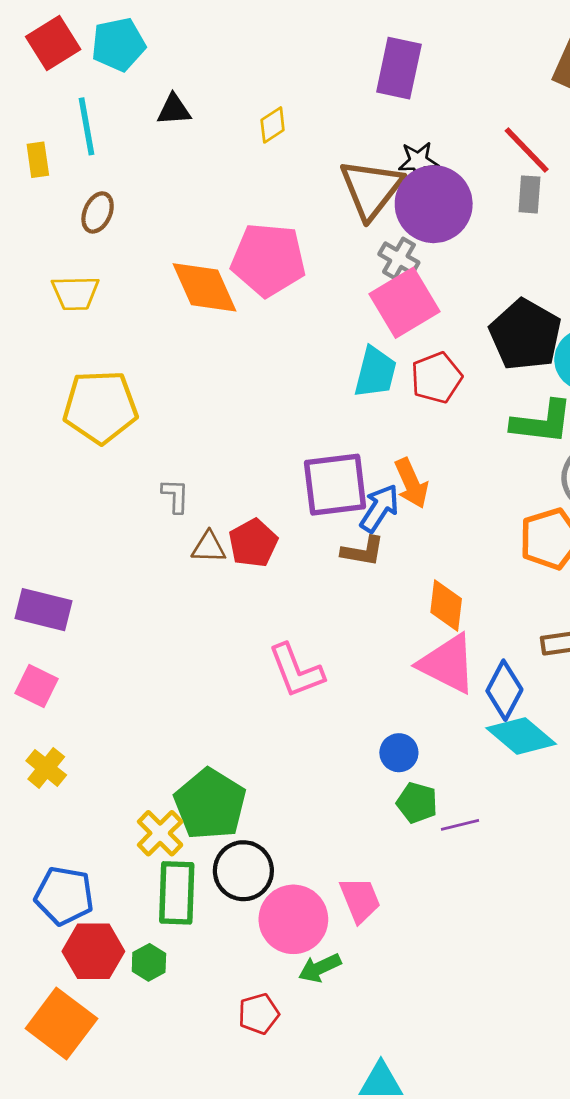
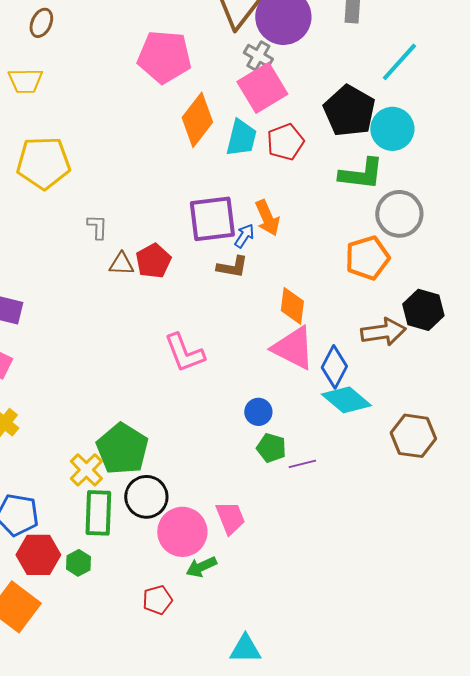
orange diamond: (204, 287) -> (197, 120), moved, turned 62
blue arrow: (379, 508) -> (244, 236), size x0.7

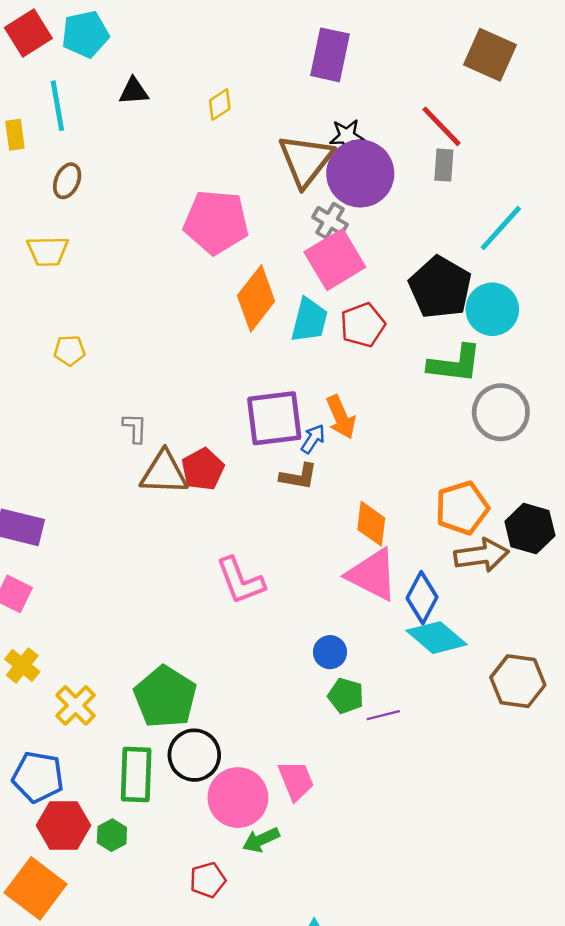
yellow pentagon: (43, 163) -> (70, 350), size x0.5
orange pentagon: (367, 258) -> (462, 508), moved
brown triangle: (121, 264) -> (164, 473), size x1.6
yellow cross: (86, 470) -> (76, 705), moved

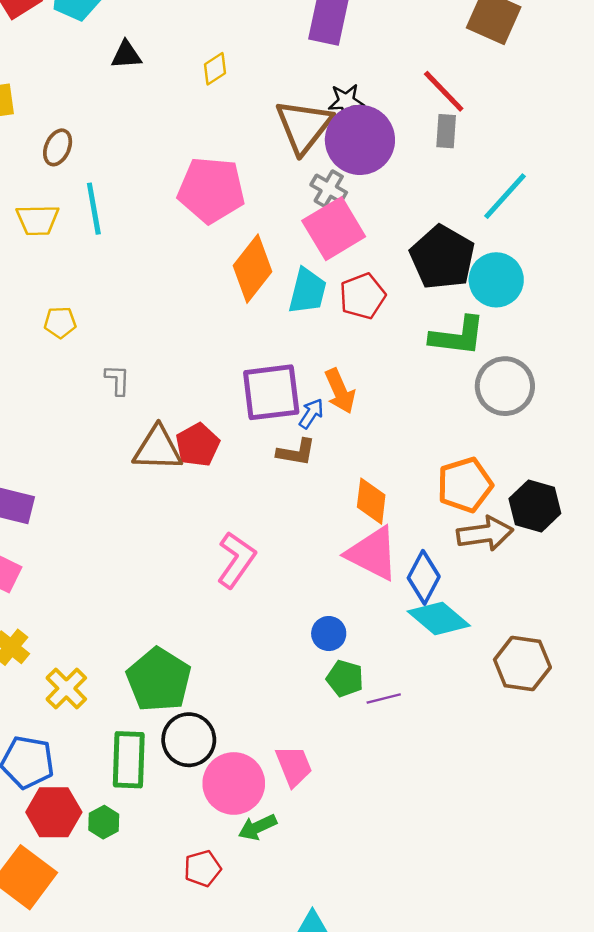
cyan line: (57, 106) -> (94, 209), moved
gray L-shape: (135, 428) -> (118, 380), moved
pink L-shape: (240, 581) -> (236, 560), turned -124

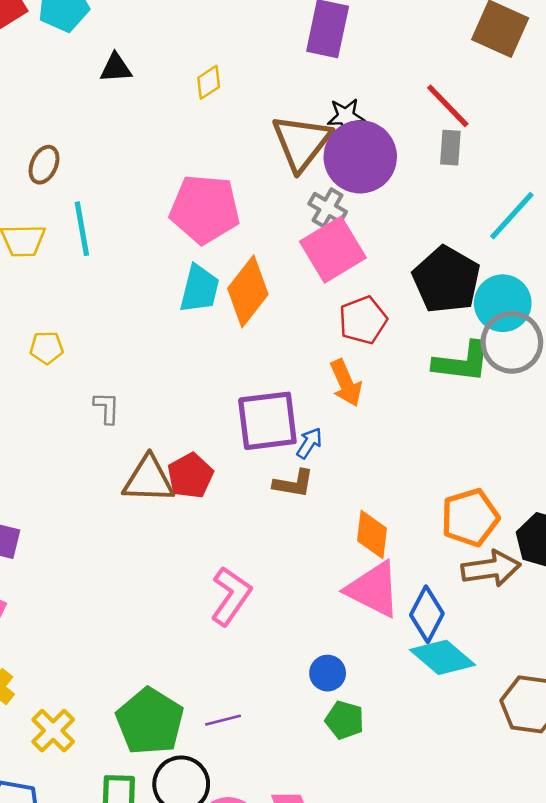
cyan trapezoid: (307, 291) -> (199, 289), moved
gray circle: (505, 386) -> (512, 342), moved
orange arrow: (340, 391) -> (346, 383), moved
purple line: (384, 698) -> (223, 720), moved

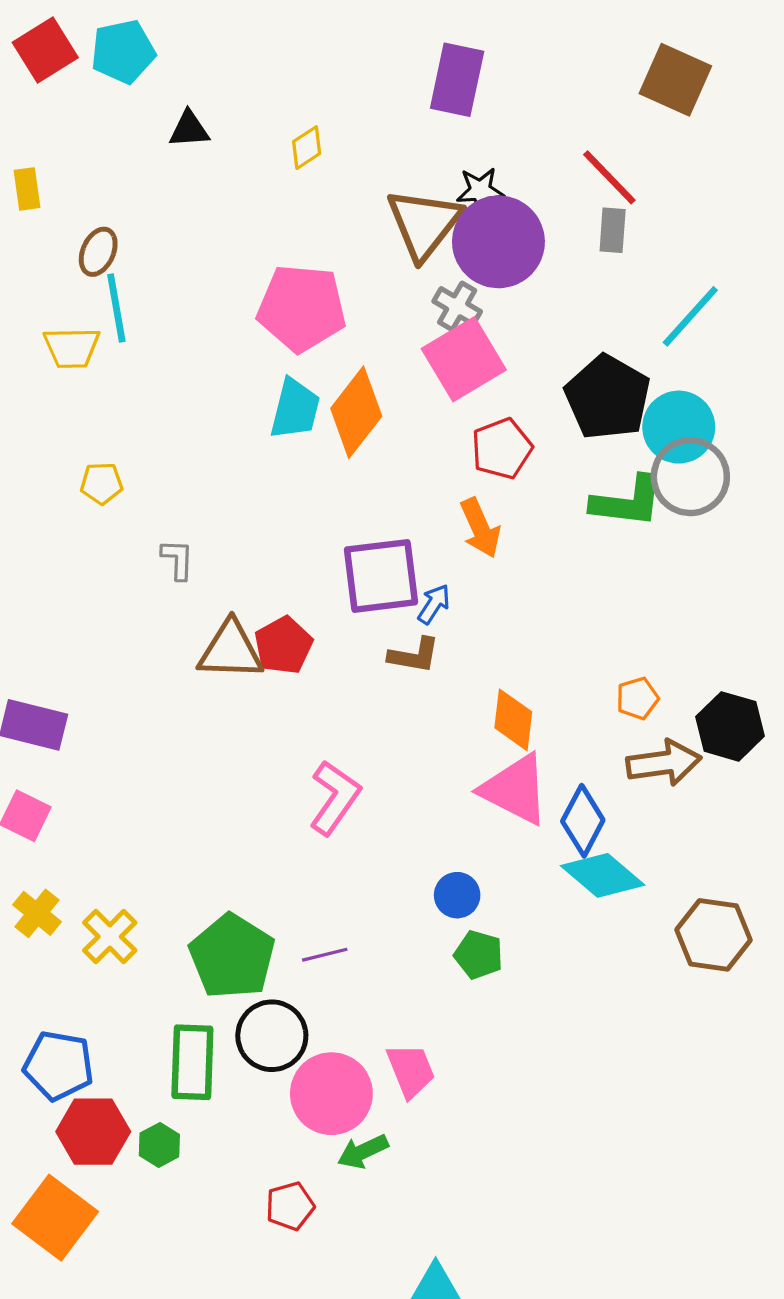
cyan line: (82, 229) -> (116, 308), moved
orange pentagon: (470, 518) -> (637, 698), size x0.6
yellow cross: (53, 731) -> (110, 937), moved

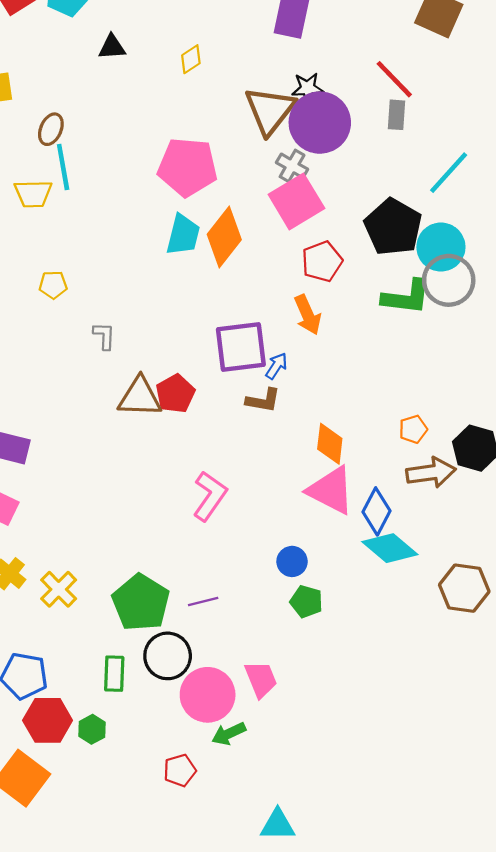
green rectangle: (192, 1062) -> (114, 674), size x0.7

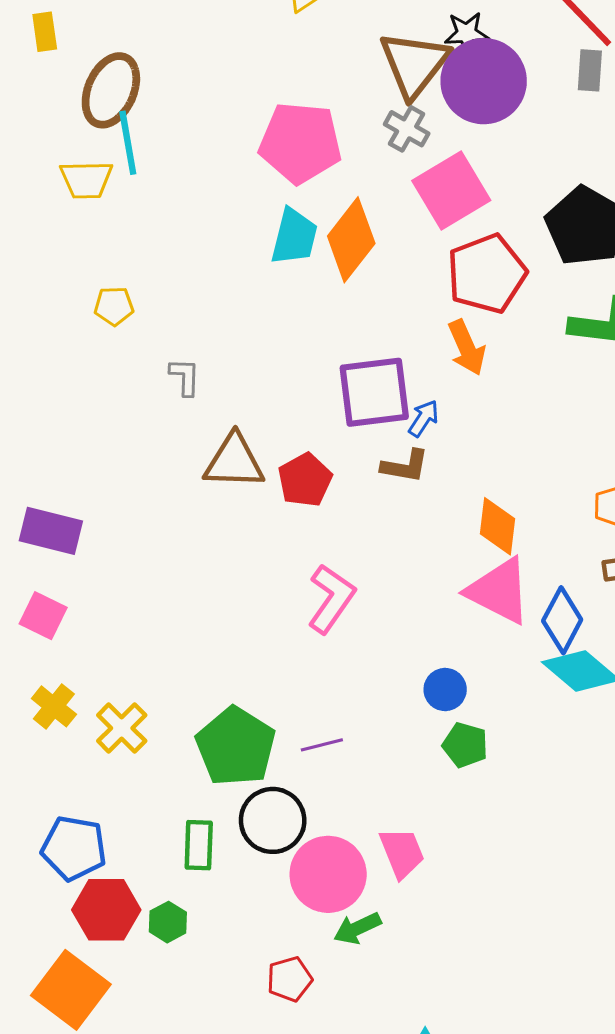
brown ellipse: (51, 129) -> (111, 90), size x1.6
gray cross: (292, 166) -> (407, 129), moved
red pentagon: (322, 261) -> (487, 274), size x1.4
red pentagon: (175, 394) -> (305, 480), moved

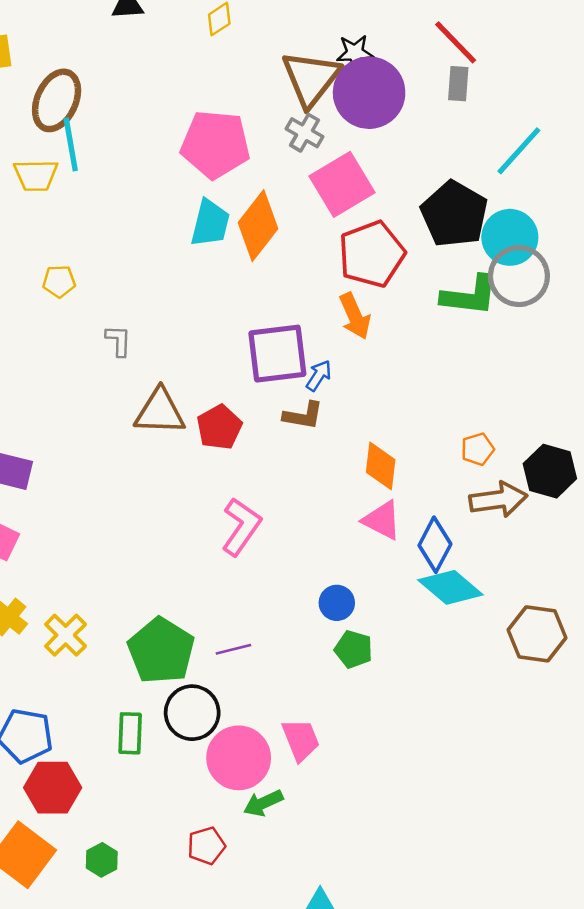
pink triangle: (499, 591) -> (382, 520), size x0.7
green hexagon: (168, 922) -> (102, 860), moved

